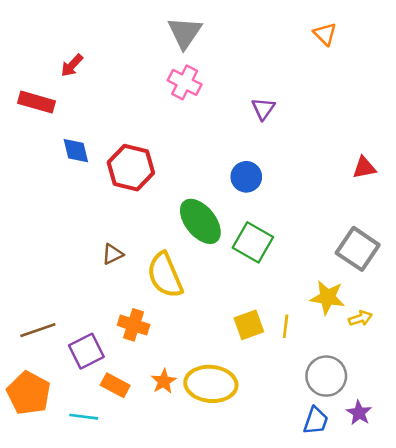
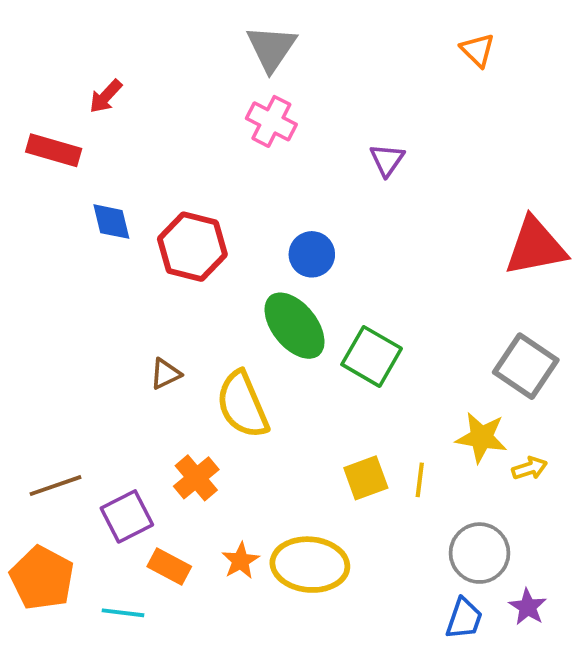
red triangle: (364, 168) -> (535, 247), size x1.8
blue circle: (246, 177) -> (312, 254), moved
orange cross: (134, 325) -> (196, 478), turned 32

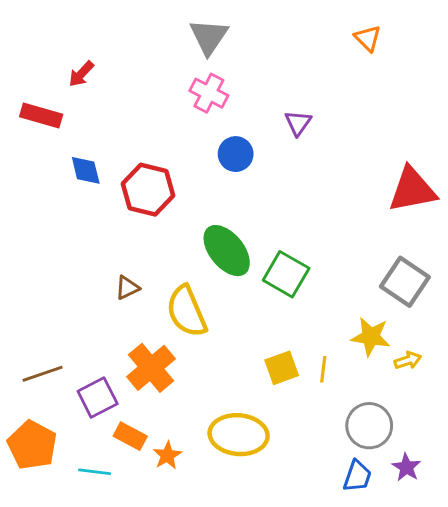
blue circle: (312, 254) -> (236, 154), moved
orange cross: (196, 478) -> (151, 368), size x1.4
orange star: (241, 561) -> (167, 455), moved

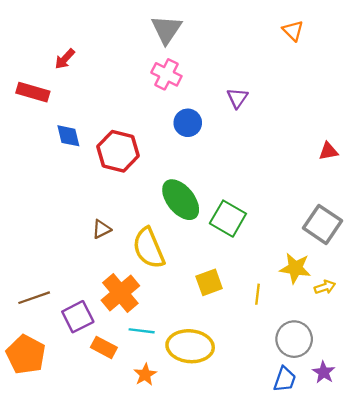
red triangle: (412, 190) -> (328, 151), size x0.5
yellow square: (282, 368) -> (209, 282), moved
orange star: (167, 455) -> (145, 375), moved
cyan line: (95, 472) -> (142, 331), moved

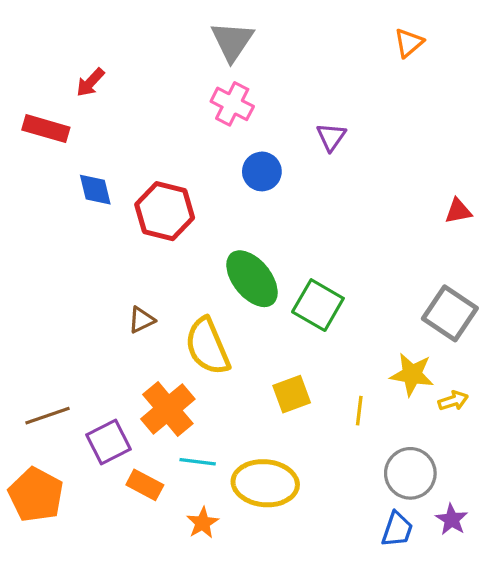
orange triangle: (293, 31) -> (409, 43), turned 35

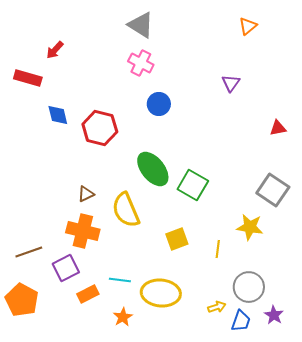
gray triangle: (232, 41) -> (141, 25), turned -32
purple triangle: (331, 137) -> (231, 83), moved
yellow arrow: (453, 401) -> (217, 307), moved
orange cross: (168, 409) -> (83, 231), moved, turned -36
orange rectangle: (145, 485) -> (88, 294), turned -55

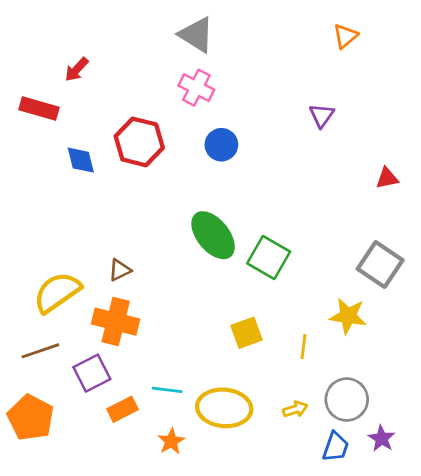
red hexagon: (100, 128) -> (139, 142), moved
yellow semicircle: (126, 210) -> (57, 292), moved, turned 78
yellow arrow: (217, 307) -> (295, 409), moved

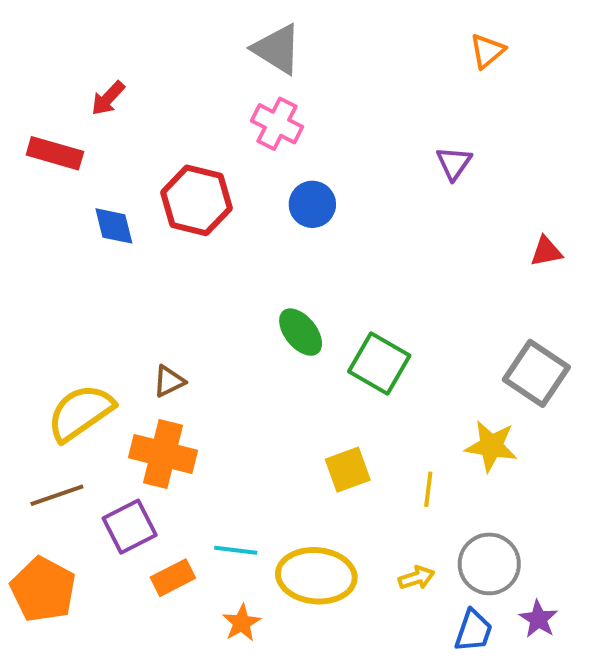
green ellipse: (213, 235) -> (301, 332), size x0.7

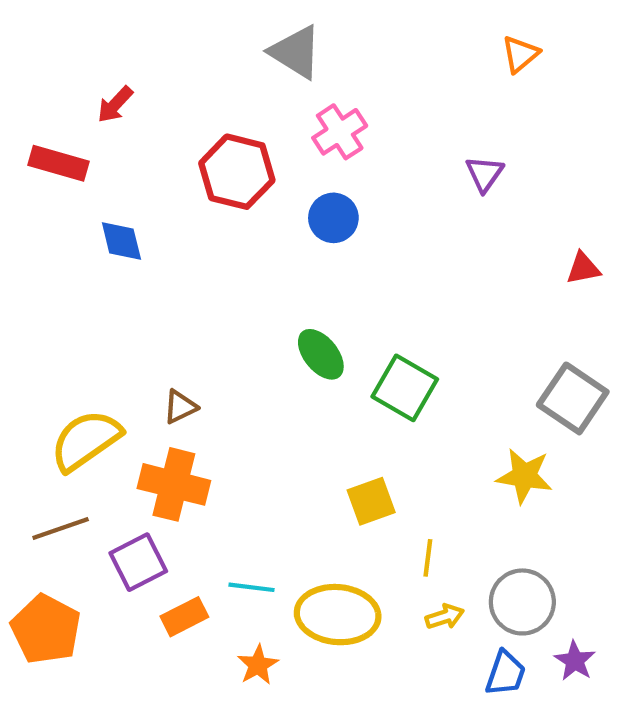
pink cross: (277, 124) -> (340, 132), moved, turned 30
red hexagon: (196, 200) -> (237, 172), moved
yellow line: (428, 489) -> (428, 558), moved

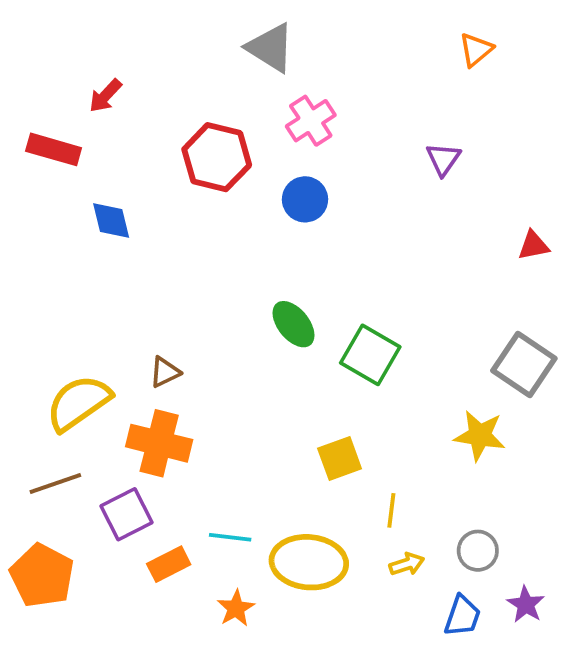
gray circle: (522, 602) -> (478, 551), size x0.7

